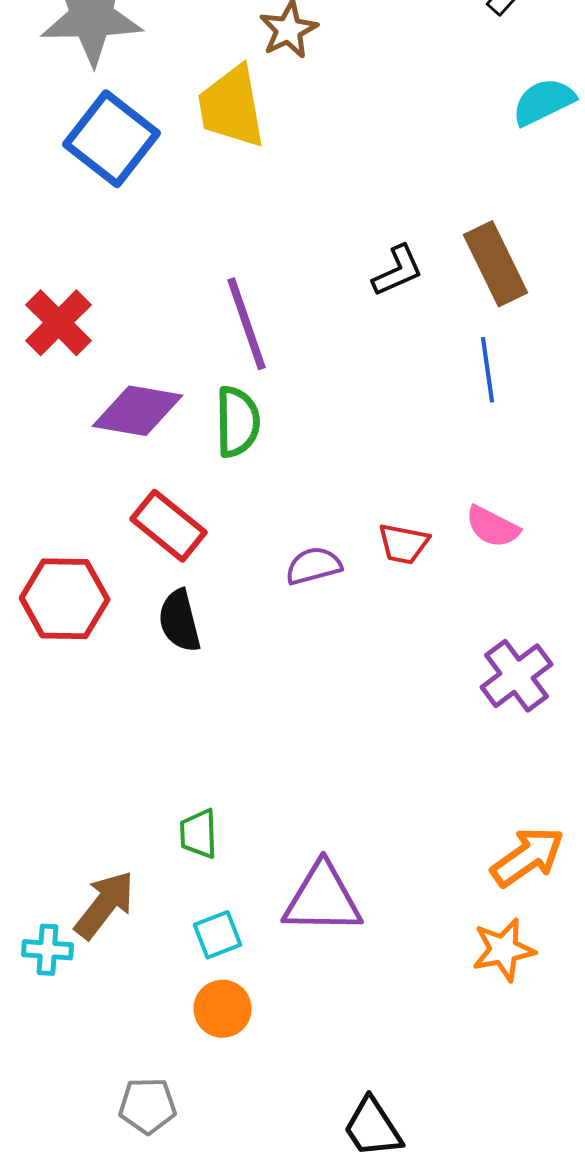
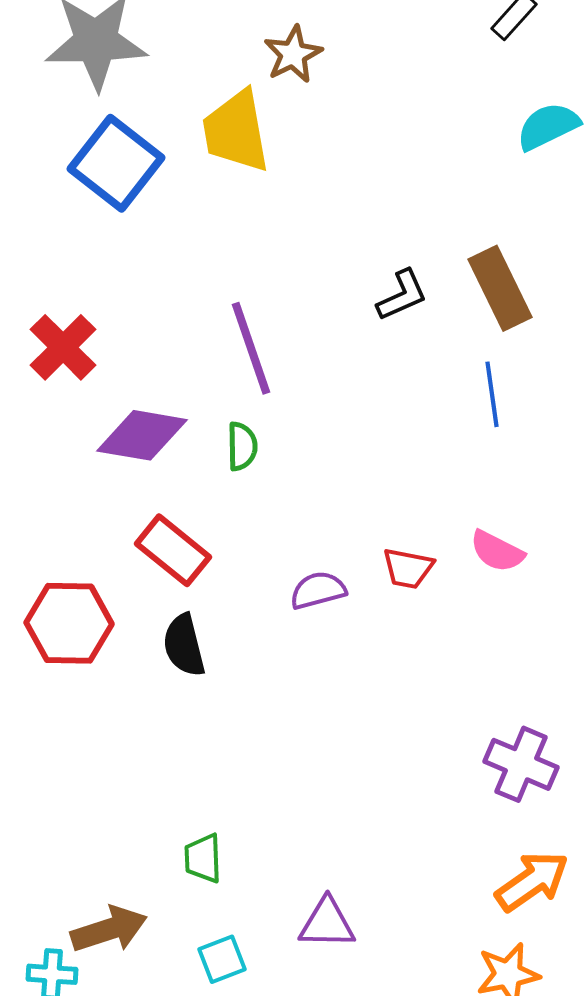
green semicircle: (238, 422) -> (242, 446), size x0.7
purple cross: (517, 676) -> (521, 764), moved, turned -30
purple triangle: (323, 899) -> (327, 923), size x0.7
brown arrow: (105, 905) -> (109, 929), turned 34

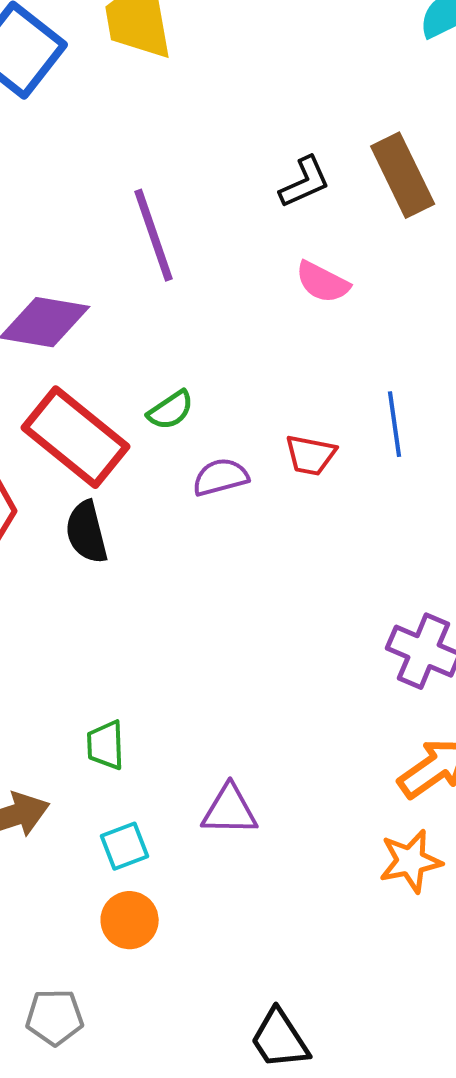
blue line: (492, 394) -> (395, 424), moved
green semicircle: (242, 446) -> (171, 410), moved, turned 57
red rectangle: (173, 550) -> (76, 437), size x1.4
pink semicircle: (497, 551) -> (323, 282), moved

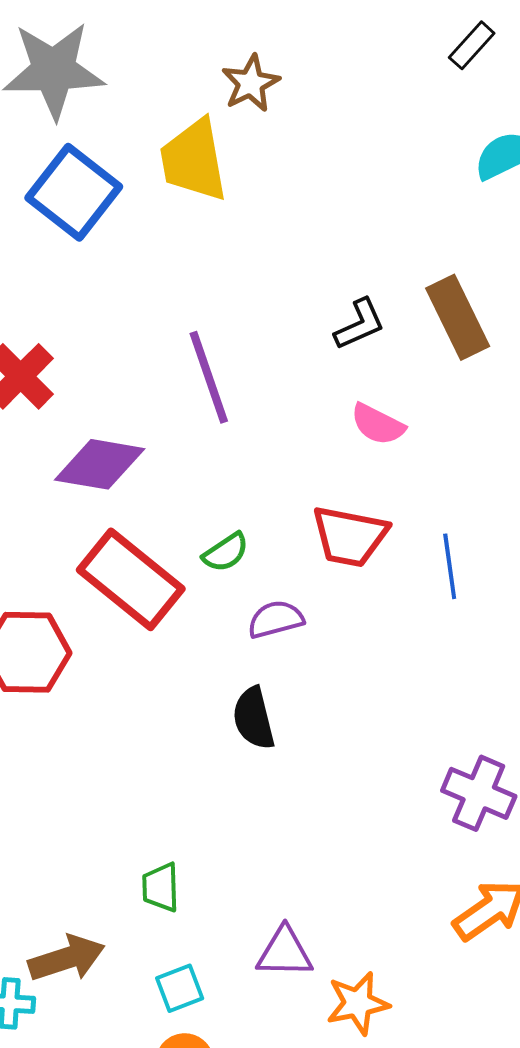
red trapezoid: (311, 455) -> (350, 536), moved, size x1.5
black semicircle: (87, 532) -> (254, 718), moved
orange star: (411, 861) -> (358, 1003), moved

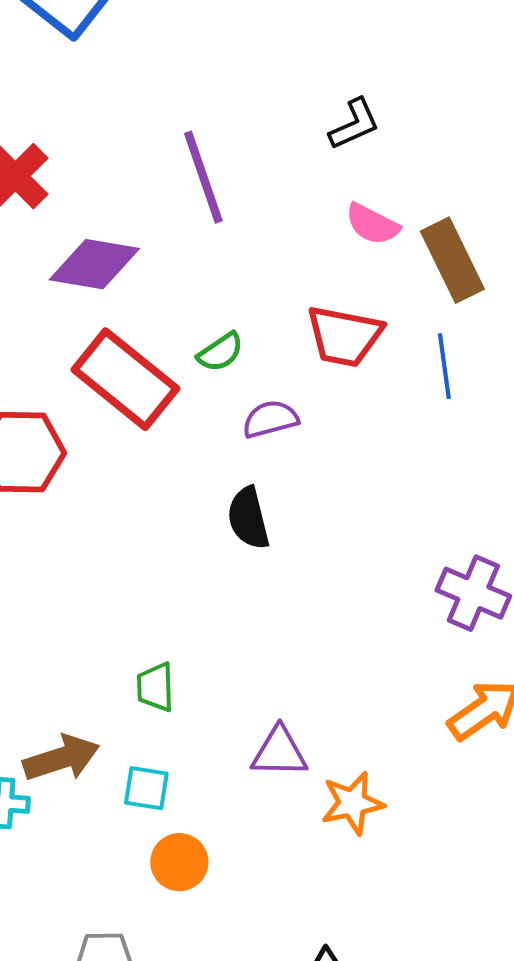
brown rectangle: (458, 317) -> (452, 260), moved
cyan square: (180, 988) -> (146, 788), moved, turned 30

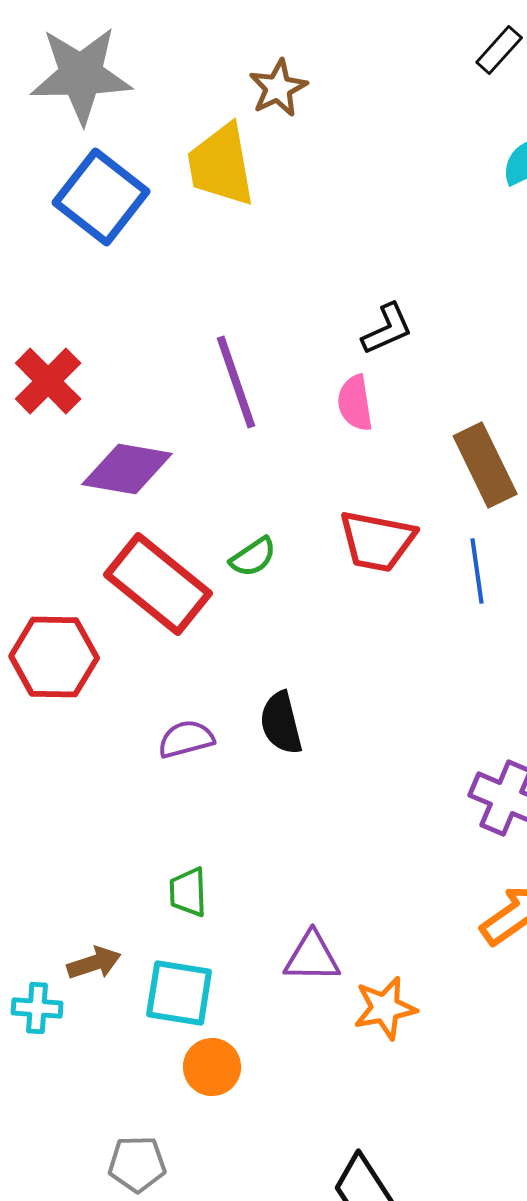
pink semicircle: (372, 224) -> (355, 403), moved, turned 54
purple semicircle: (270, 419) -> (186, 739), moved
brown arrow: (61, 758) -> (94, 963), size x0.7
cyan square: (146, 788) -> (179, 993), size x1.5

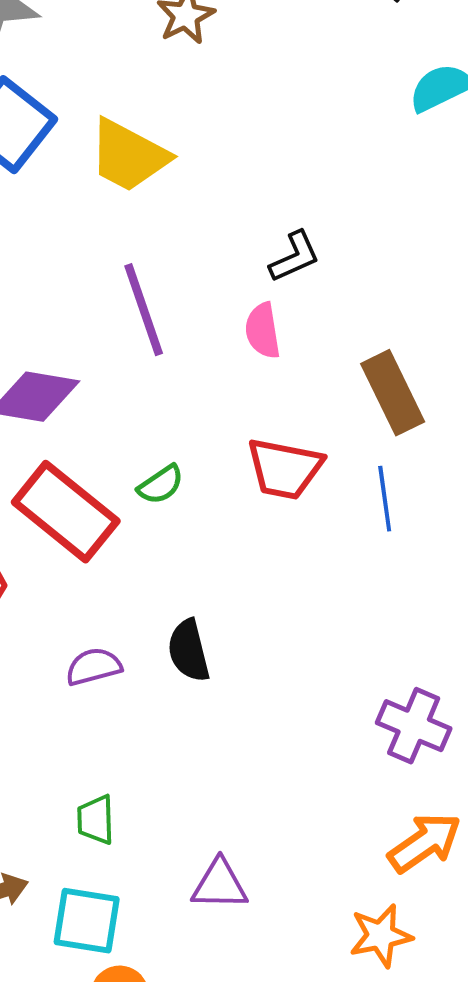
yellow trapezoid: (221, 165) -> (129, 156), moved, turned -52
orange star: (385, 1008) -> (381, 936), moved

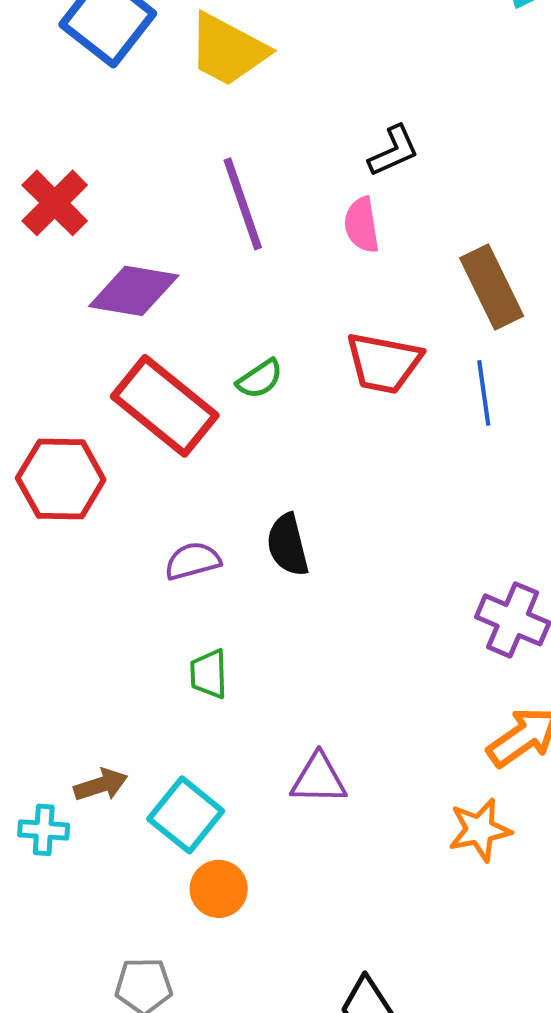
green trapezoid: (96, 820) -> (209, 674), moved
cyan square: (87, 921) -> (186, 815), turned 30

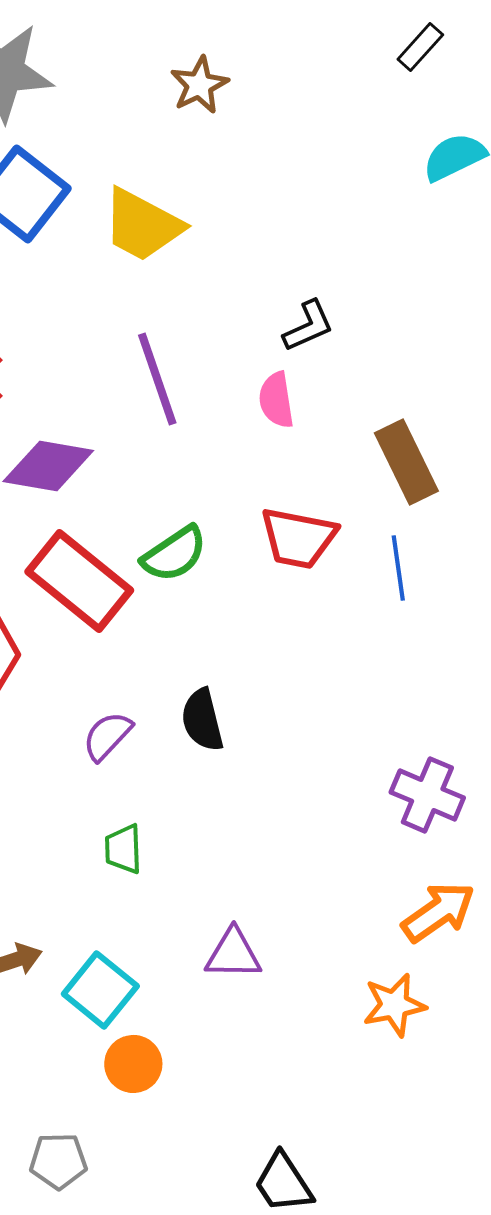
green semicircle: (260, 379) -> (174, 554), size x1.4
purple semicircle: (193, 561) -> (107, 736), turned -32

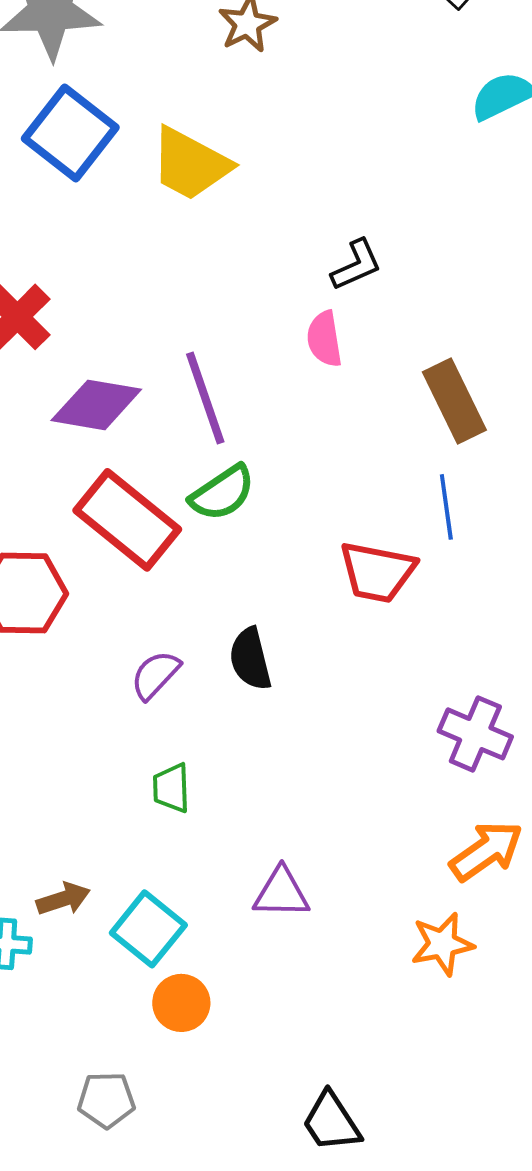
purple line: (157, 379) -> (205, 398), moved
red trapezoid: (298, 538) -> (377, 572), moved

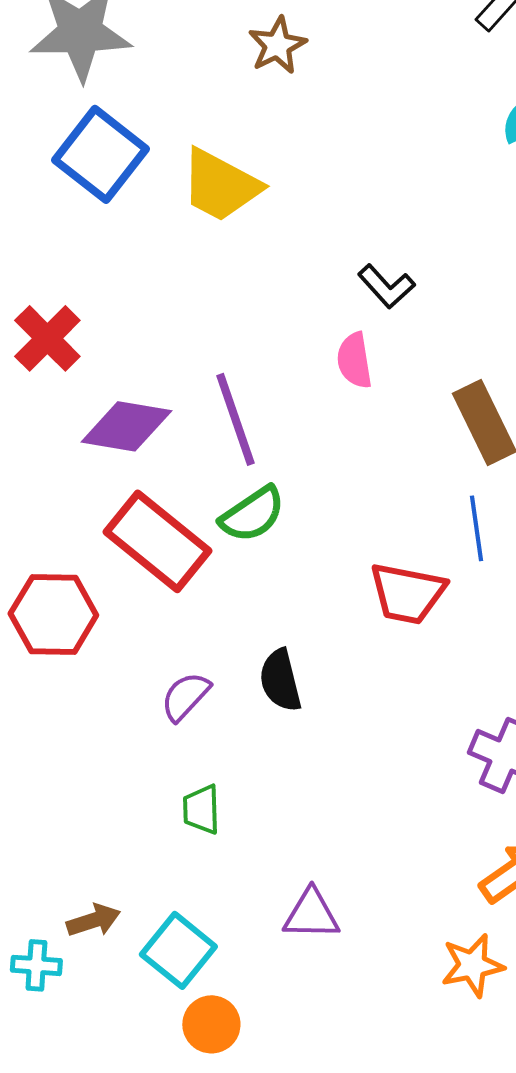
black L-shape: (356, 265) -> (386, 286), turned 72

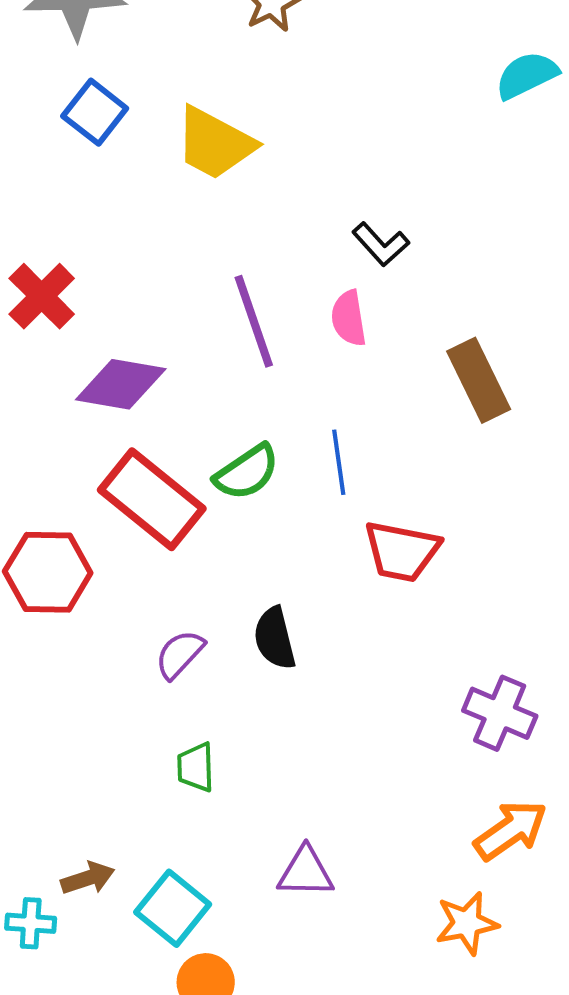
blue square: (100, 154) -> (95, 112), size x0.7
purple line: (235, 419) -> (254, 321), moved
blue line: (476, 528) -> (339, 462), moved

